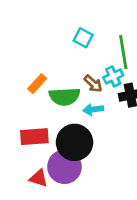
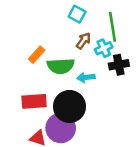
brown arrow: (93, 84) -> (83, 41), moved, turned -96

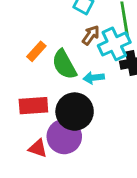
cyan cross: (104, 48) -> (114, 44), size x1.5
green semicircle: (61, 66) -> (64, 64), turned 64

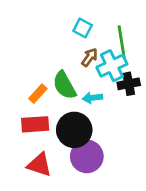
orange rectangle: (36, 51) -> (38, 94), moved
purple circle: (64, 137) -> (87, 156), moved
red triangle: (38, 148) -> (39, 165), size x1.4

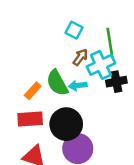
cyan arrow: (92, 98) -> (78, 85), moved

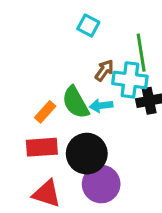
cyan square: (74, 30) -> (88, 26), moved
cyan cross: (101, 65) -> (130, 80), turned 32

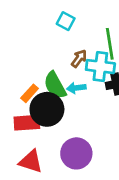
black circle: (87, 154) -> (47, 109), moved

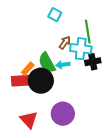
red rectangle: (27, 123) -> (21, 81), moved
red triangle: (31, 161) -> (29, 120), turned 30

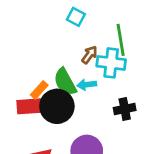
black cross: (93, 62) -> (125, 109), moved

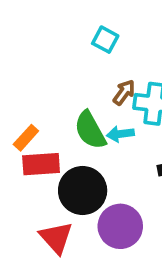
orange rectangle: (39, 90) -> (26, 138), moved
black circle: (57, 106) -> (83, 190), moved

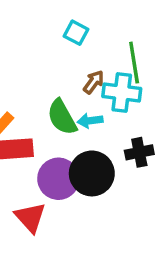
black circle: (83, 190) -> (92, 173), moved
purple circle: (120, 226) -> (58, 179), moved

